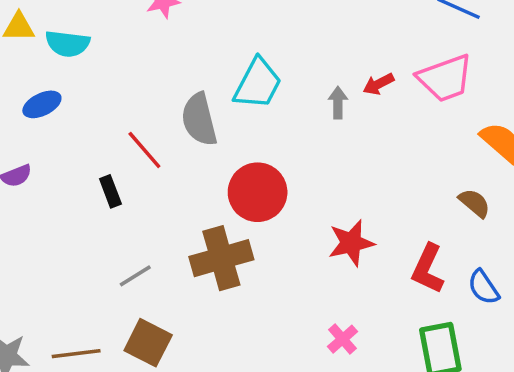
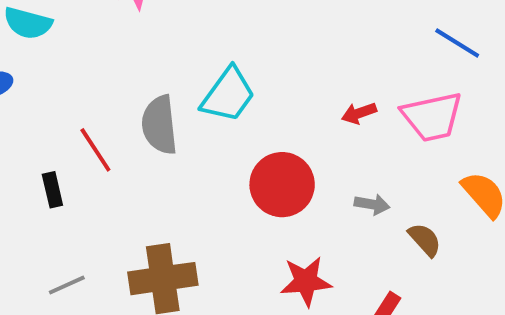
gray arrow: (338, 103) -> (372, 204), moved, turned 92
red circle: (258, 192) -> (282, 185), moved
brown semicircle: (474, 203) -> (425, 240), moved

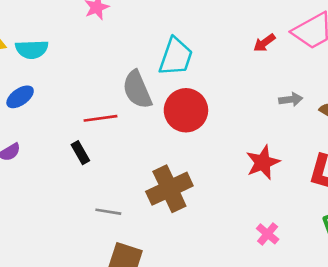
red line: (95, 150) -> (100, 118), turned -48
red circle: (282, 185) -> (186, 110), moved
gray line: (67, 285) -> (108, 212), turned 50

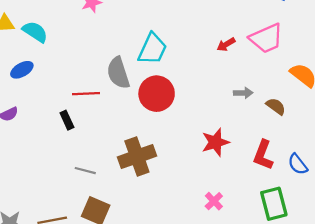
cyan semicircle: (32, 49) -> (35, 32), turned -150

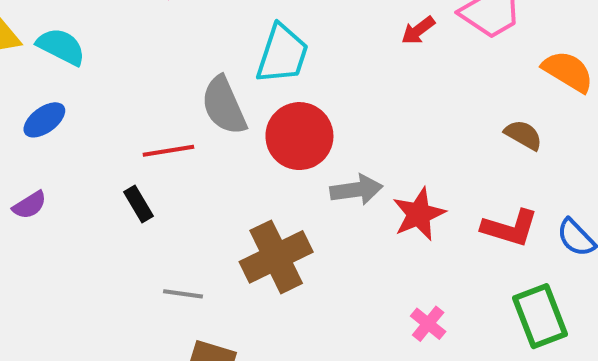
gray arrow: (243, 93) -> (356, 190), moved, size x1.4
red L-shape: (263, 155) -> (510, 228), turned -88

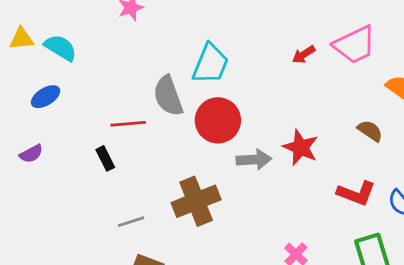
red star: (419, 214) -> (301, 147), moved, turned -30
gray line: (183, 294) -> (131, 222), turned -30

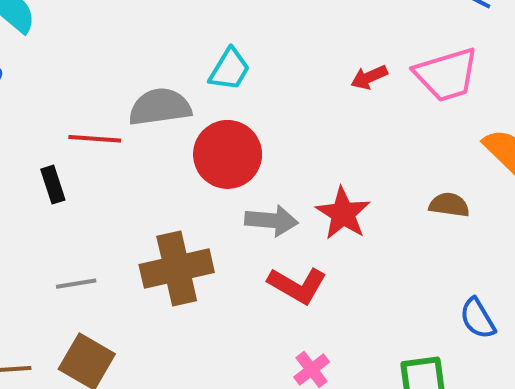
cyan trapezoid: (210, 64) -> (230, 69), size x0.7
gray semicircle: (168, 96) -> (160, 107), turned 93
brown semicircle: (370, 131) -> (449, 205), turned -35
red L-shape: (356, 193) -> (297, 285), moved

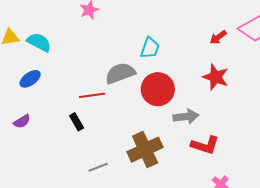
red star: (343, 213) -> (216, 77), moved

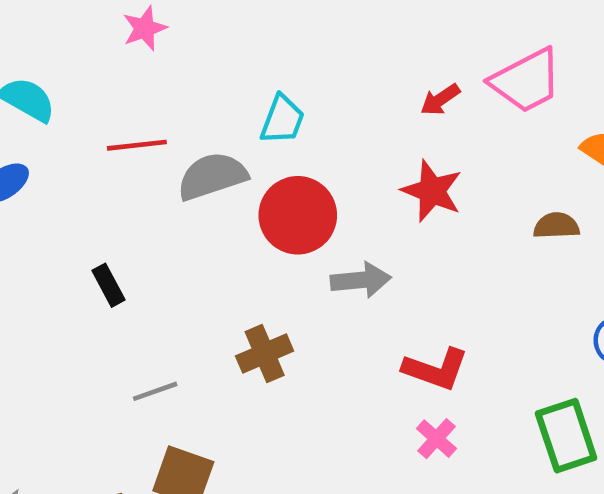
red line: (92, 95) -> (137, 145), moved
red L-shape: (205, 145) -> (436, 369), moved
brown cross: (145, 150) -> (265, 353), size x0.7

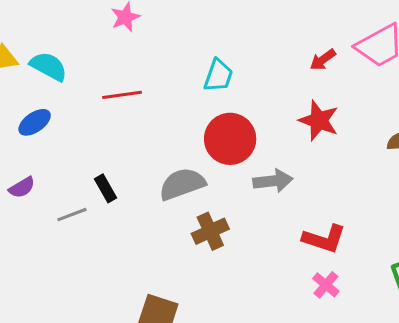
gray semicircle: (212, 176) -> (182, 184), moved
gray line: (155, 391) -> (72, 215), moved

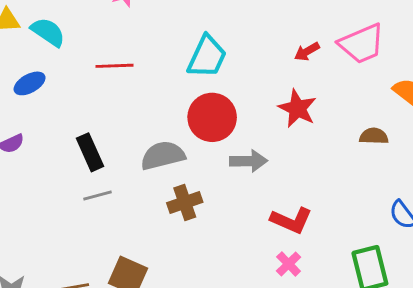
cyan trapezoid: (218, 76) -> (207, 57), size x1.4
black rectangle: (105, 188) -> (90, 152), size x1.4
gray line: (72, 215) -> (97, 196), moved

